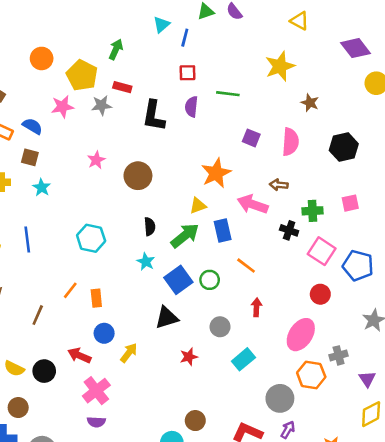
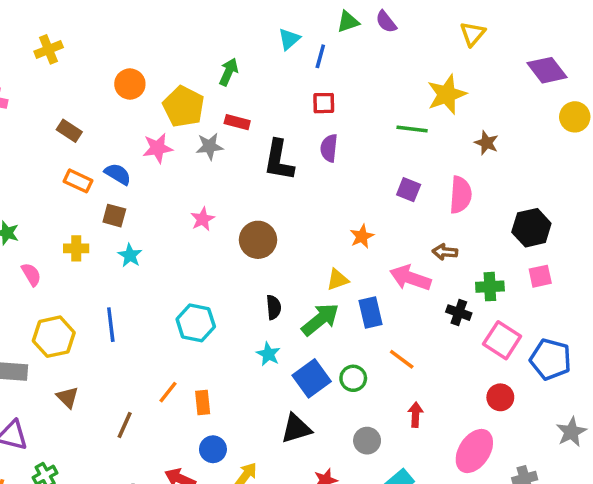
yellow triangle: (299, 21) -> (473, 34), turned 42
green line: (228, 94) -> (412, 129), moved
black hexagon: (344, 147) -> (531, 228), moved
orange star: (216, 173) -> (362, 236), size x0.6

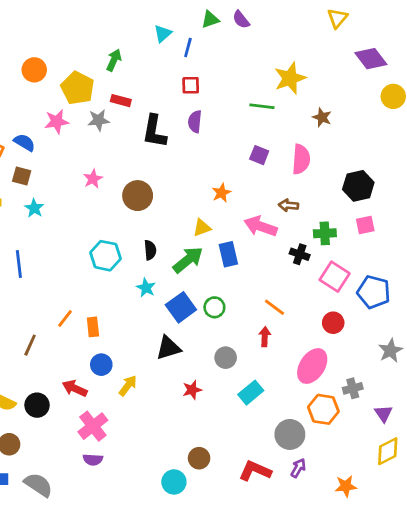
yellow triangle: (473, 34) -> (337, 18), moved
cyan hexagon: (196, 323) -> (105, 256), moved
orange line: (402, 359) -> (275, 307), moved

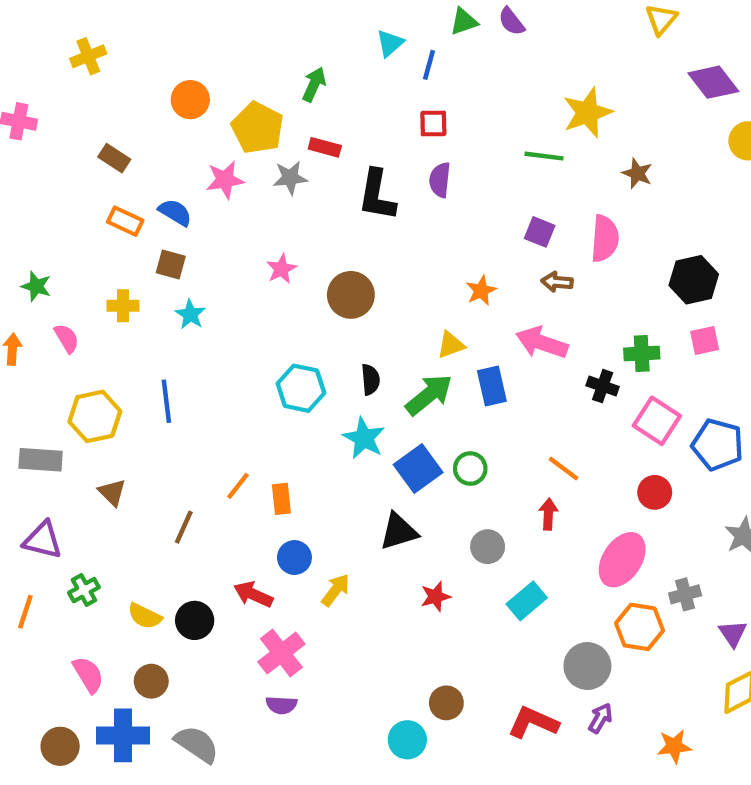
brown arrow: (288, 205) -> (557, 282), moved
cyan star: (146, 288) -> (364, 438), size x1.4

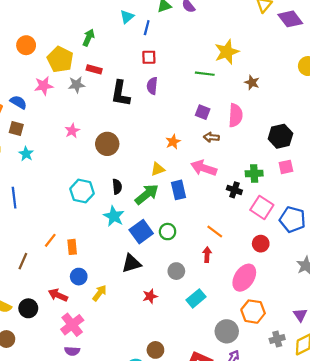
purple diamond: (713, 82) -> (290, 19), moved
gray cross: (685, 594) -> (277, 339), moved

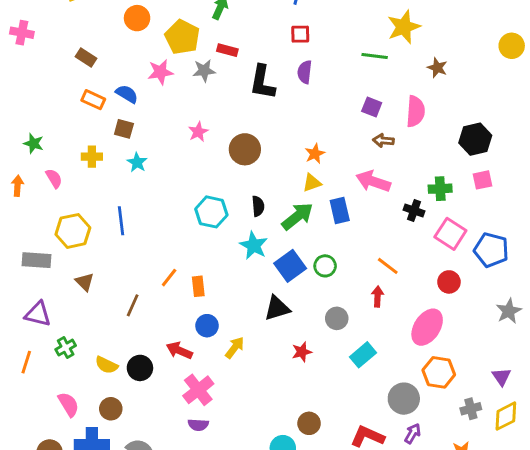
orange star: (173, 142) -> (315, 154), moved

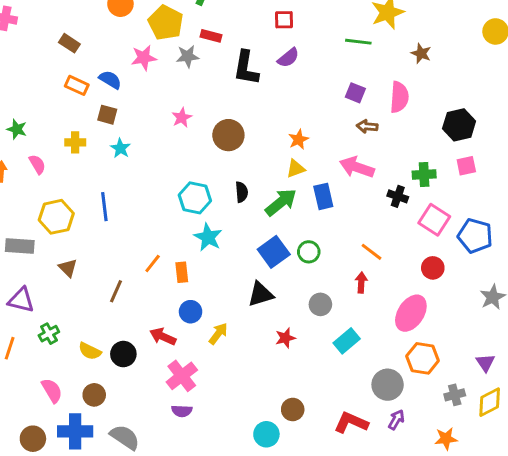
purple semicircle: (305, 72) -> (288, 58), turned -135
cyan star: (254, 245) -> (208, 237), moved

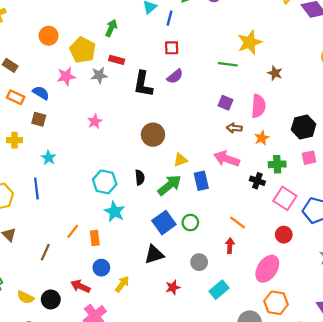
brown circle: (228, 135) -> (153, 135), moved
orange star: (299, 139) -> (262, 138), moved
cyan star: (120, 148) -> (49, 158), moved

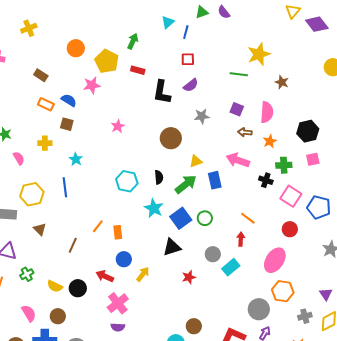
gray star: (99, 75) -> (202, 116), moved
cyan star: (115, 212) -> (154, 208), moved
cyan rectangle: (219, 290) -> (231, 267), moved

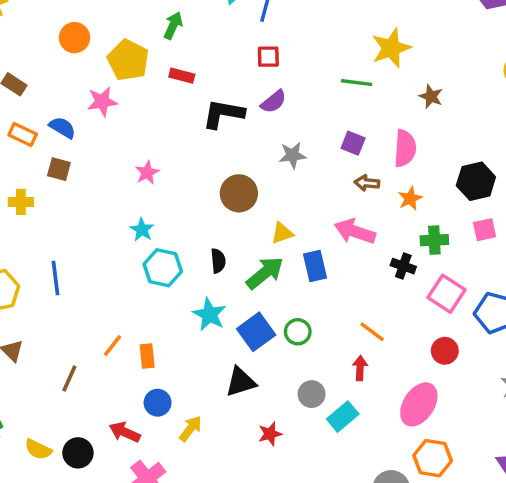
black L-shape: (162, 92) -> (223, 114), turned 90
cyan star: (76, 159) -> (142, 230), moved

